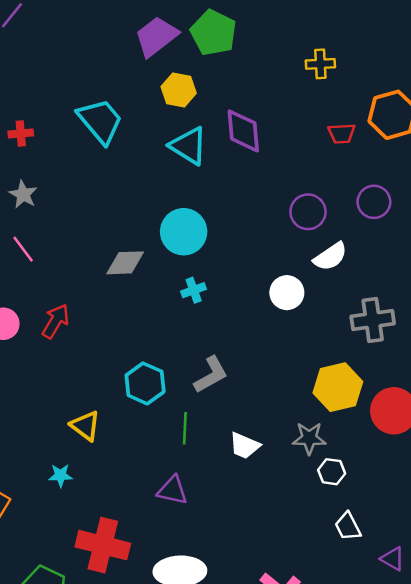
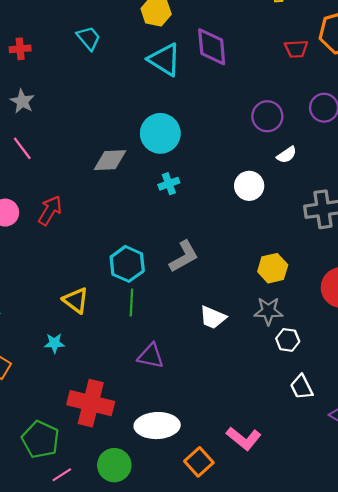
cyan trapezoid: (100, 121) -> (89, 38), size x0.6
white semicircle: (330, 257) -> (287, 155), size x0.7
yellow hexagon: (338, 387) -> (273, 268), moved, size x0.7
green line: (185, 428) -> (131, 302), moved

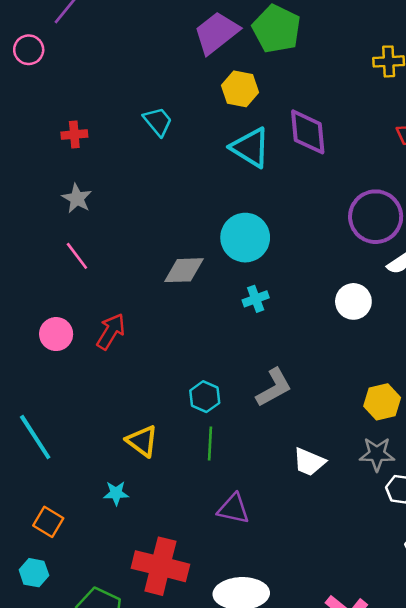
purple circle: (267, 116) -> (376, 217), size x1.4
cyan hexagon: (127, 264) -> (205, 397), size x0.7

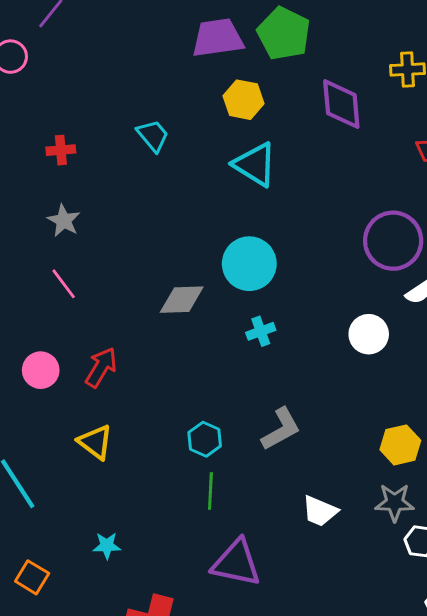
purple trapezoid: (216, 33) -> (218, 38), turned 30
purple diamond: (308, 132) -> (341, 104), moved
yellow triangle: (142, 441) -> (95, 442), moved
purple triangle: (233, 509) -> (236, 563), size x1.4

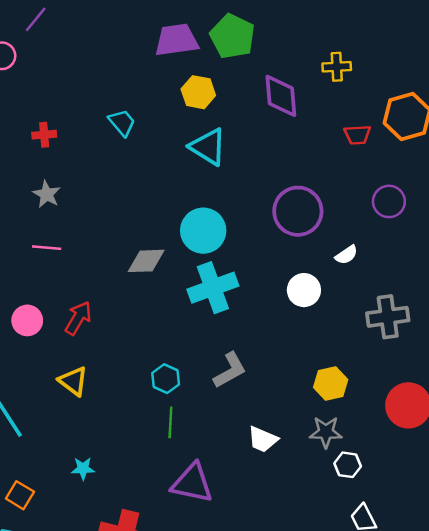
purple circle: (393, 241) -> (298, 211), moved
pink line: (64, 284) -> (47, 248), turned -48
cyan cross: (261, 331) -> (213, 288), size x2.0

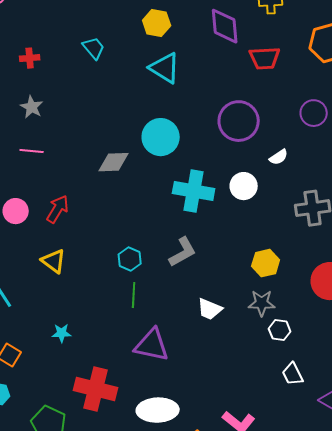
red trapezoid: (357, 135) -> (265, 58), moved, size x1.4
cyan cross: (213, 288) -> (194, 191), moved, turned 30

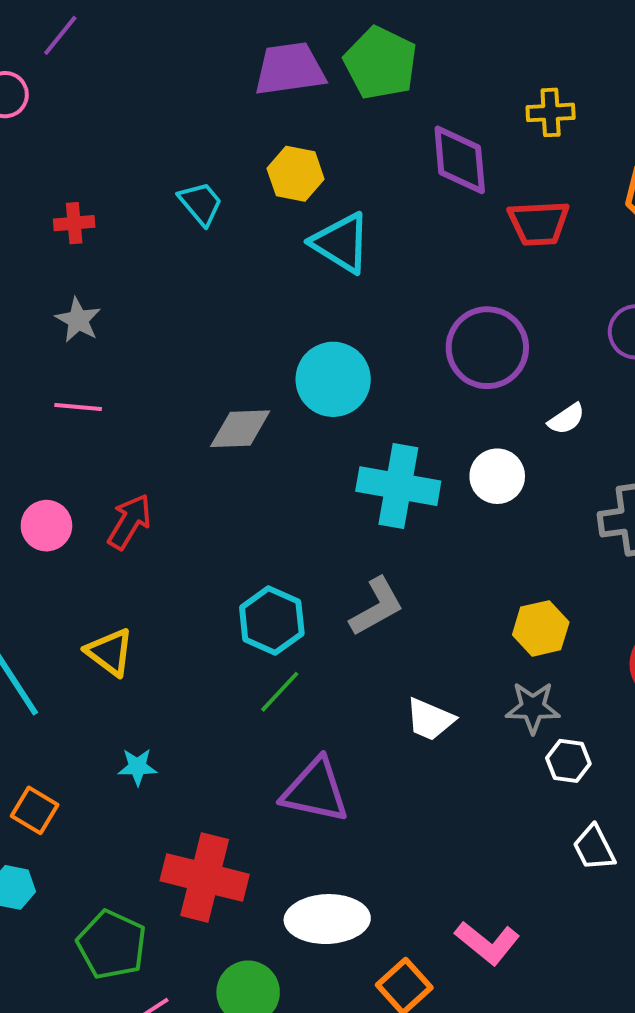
yellow hexagon: (157, 23) -> (296, 174), moved
cyan hexagon: (130, 259) -> (272, 621), size x1.4
yellow triangle: (54, 261) -> (110, 652), moved
green line: (134, 295) -> (280, 692), turned 40

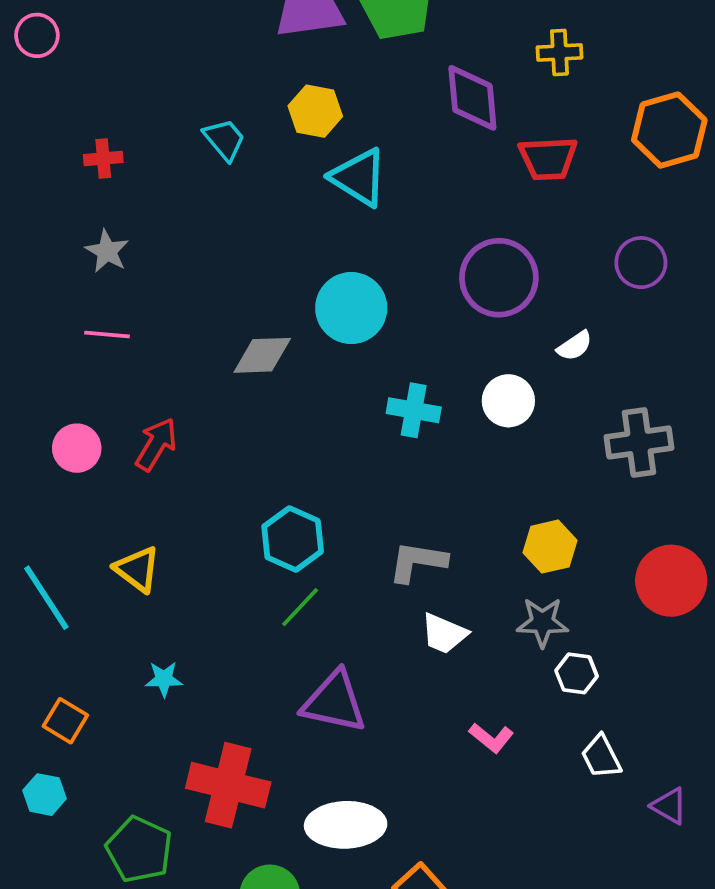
cyan cross: (398, 486) -> (414, 410), size x0.7
gray L-shape: (377, 607) -> (417, 562), moved, turned -142
pink L-shape: (487, 943) -> (491, 738), moved, size x0.7

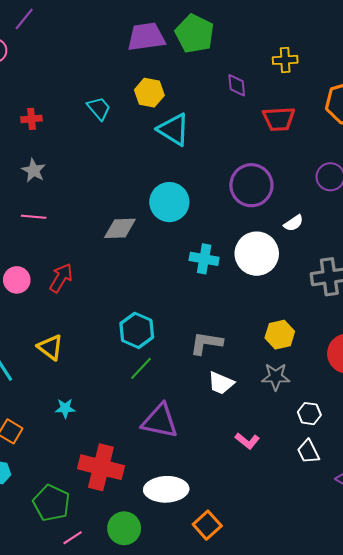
purple diamond: (472, 98) -> (237, 85), size x0.6
white circle: (508, 401) -> (257, 254), size x1.5
white hexagon: (577, 673) -> (309, 414), moved

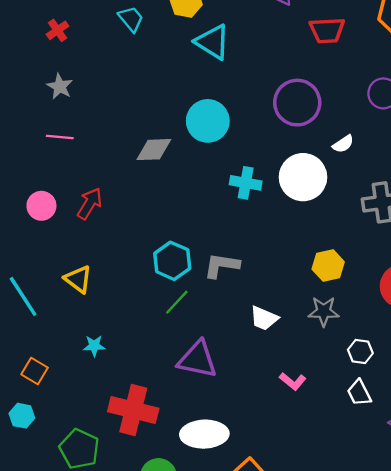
red cross: (32, 119) -> (58, 30), turned -30
gray L-shape: (206, 343) -> (222, 265), moved

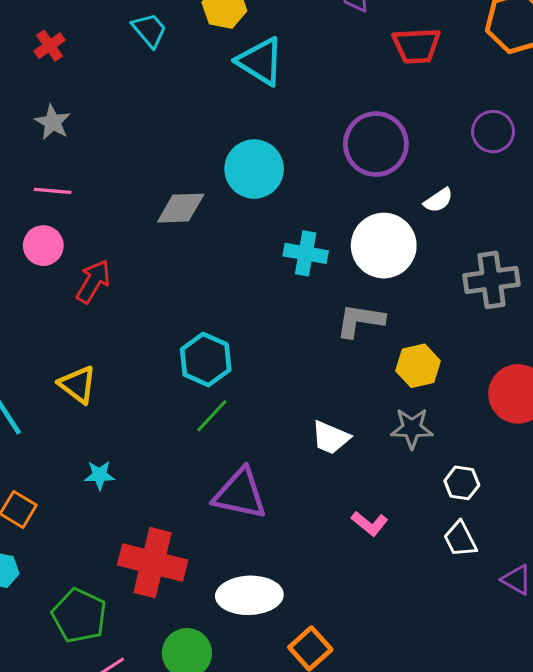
pink circle: (41, 206) -> (43, 246), moved
gray L-shape: (222, 265) -> (360, 320), moved

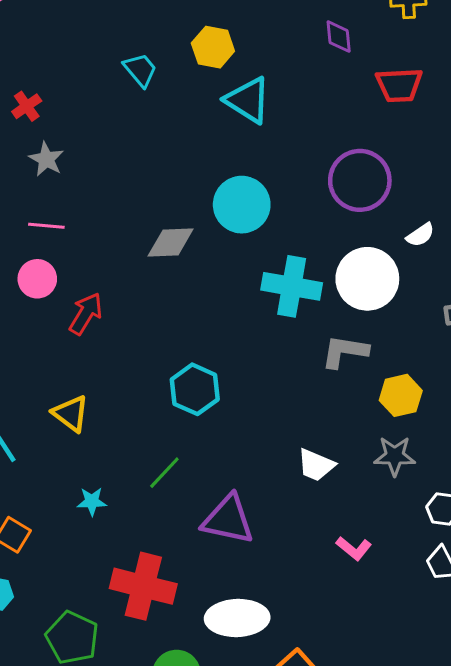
red cross: (50, 46) -> (27, 106), moved
cyan cross: (306, 253) -> (292, 286), size x1.4
green line: (212, 416) -> (164, 473), moved

